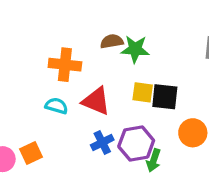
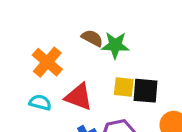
brown semicircle: (112, 41) -> (92, 38), turned 40
orange cross: (65, 65) -> (47, 62), turned 36

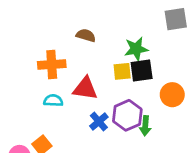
green star: (115, 45) -> (136, 49), moved
orange cross: (47, 62) -> (52, 65), turned -32

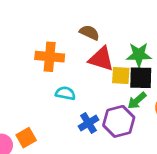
red triangle: (85, 88) -> (101, 59), moved
cyan semicircle: (53, 101) -> (65, 93), moved
green arrow: (145, 126) -> (137, 101), moved, turned 36

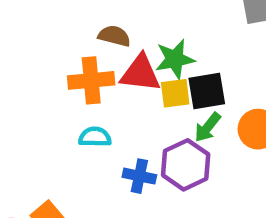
green star: (139, 55) -> (175, 59), moved
orange cross: (50, 57) -> (91, 80), moved
blue cross: (89, 123) -> (139, 176), turned -36

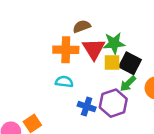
brown semicircle: (114, 36) -> (82, 26), turned -42
red triangle: (140, 73) -> (94, 49), turned 45
black square: (207, 91) -> (130, 63), turned 30

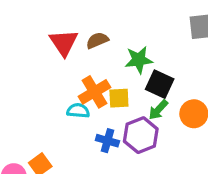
red triangle: (94, 49) -> (64, 43), moved
orange cross: (66, 50) -> (94, 92), moved, turned -30
yellow square: (112, 62) -> (119, 98), moved

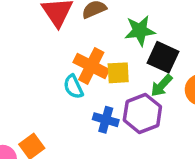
orange cross: (94, 92) -> (91, 66), turned -32
cyan semicircle: (78, 111) -> (73, 87), turned -120

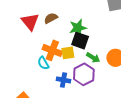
black square: (163, 57) -> (80, 41), moved
green arrow: (162, 86) -> (93, 58), turned -96

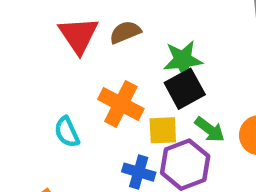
black square: (80, 41) -> (185, 89), turned 36
yellow square: (68, 53) -> (163, 130), moved
cyan semicircle: (43, 63) -> (67, 132), moved

